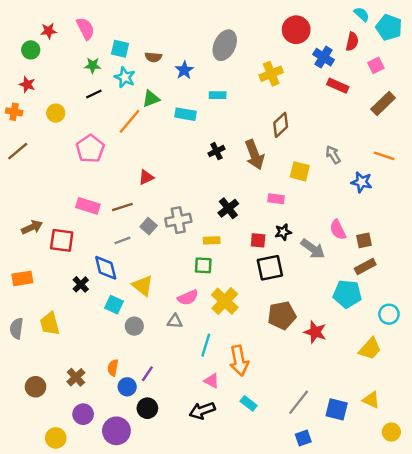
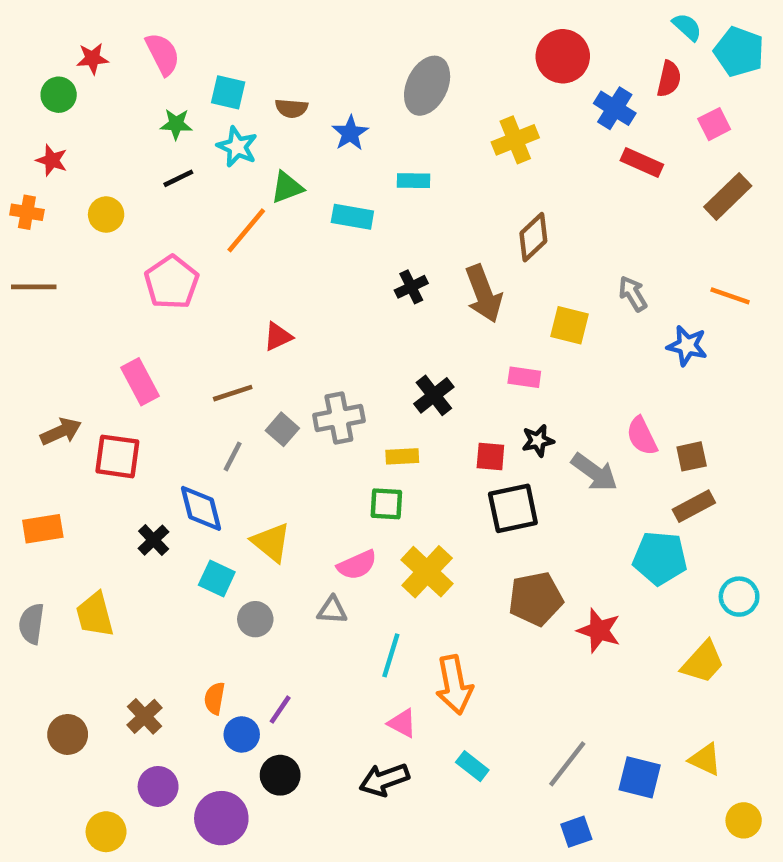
brown line: (18, 151) -> (34, 287), turned 40
pink rectangle: (88, 206) -> (140, 382), moved, turned 45
gray line: (122, 240) -> (233, 456), turned -42

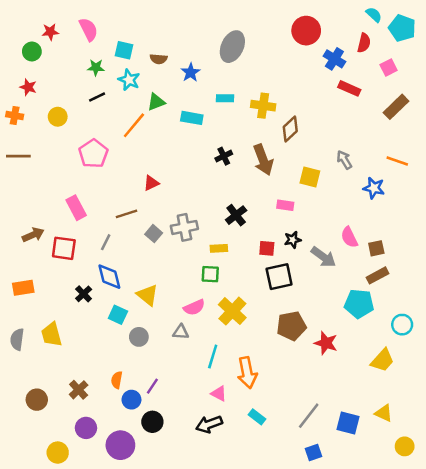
yellow cross: (515, 140) -> (263, 106), moved, turned 30
gray line: (233, 456) -> (106, 242), moved

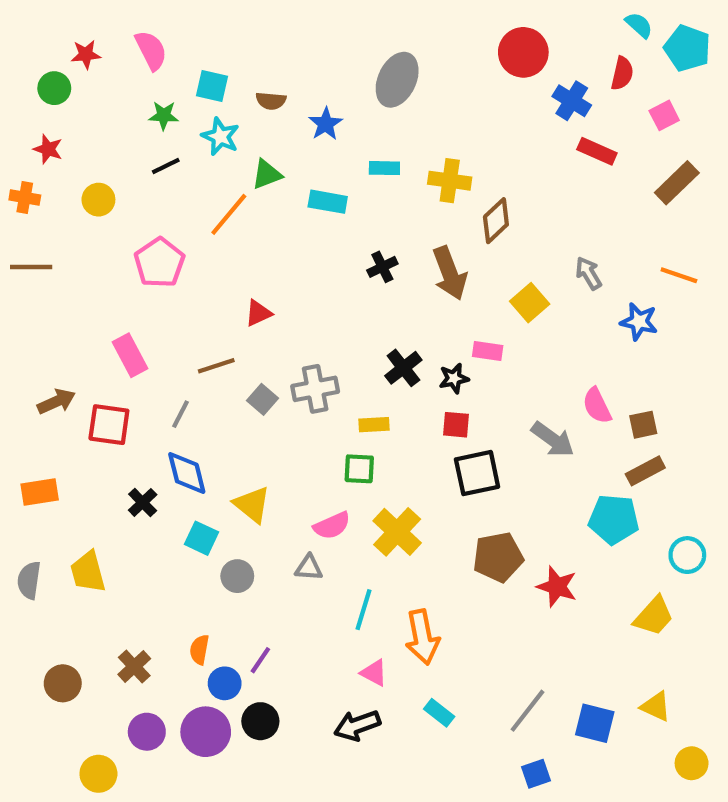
yellow square: (310, 177) -> (530, 303), turned 35
black star: (293, 240) -> (454, 378), moved
purple circle: (120, 445) -> (206, 732), moved

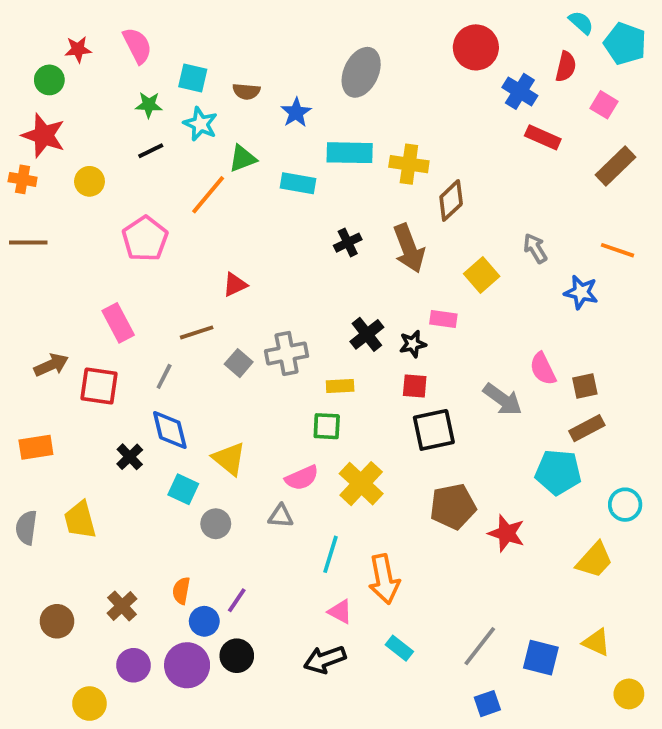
pink square: (664, 115) -> (604, 105), turned -32
red star: (48, 149) -> (44, 135), size x1.6
cyan rectangle: (384, 168) -> (350, 153), size x1.6

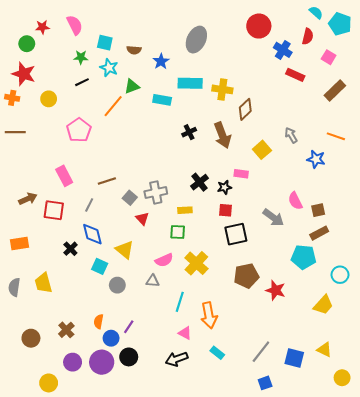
red triangle: (235, 285) -> (142, 219), moved, turned -48

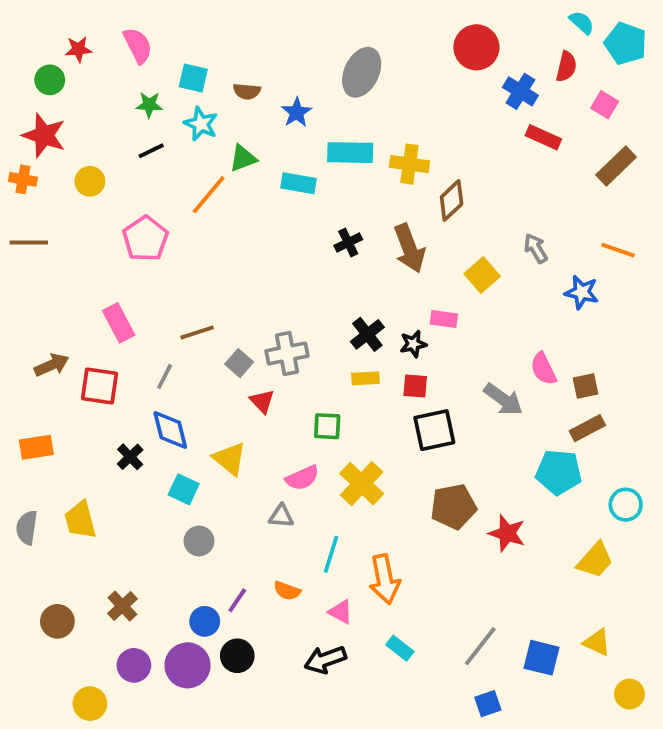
yellow rectangle: (185, 210) -> (365, 378), moved
gray circle: (117, 285) -> (199, 541), moved
orange semicircle: (99, 322) -> (287, 591), moved, turned -80

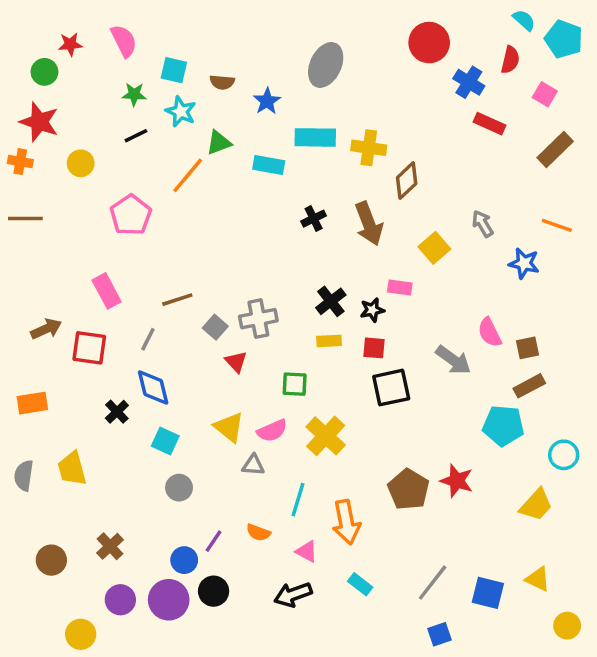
yellow triangle: (230, 459) -> (229, 427), moved
brown pentagon: (453, 507) -> (408, 489), moved, turned -30

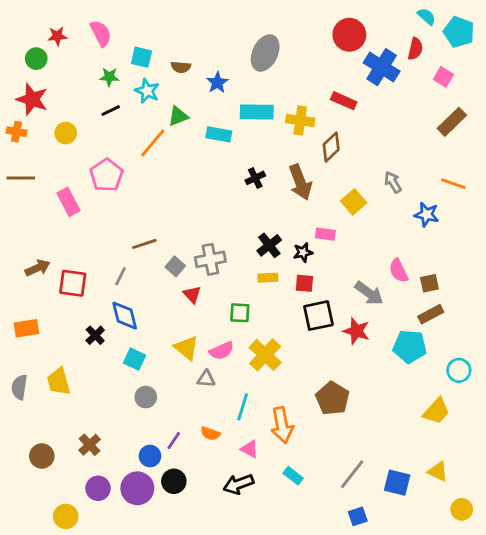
blue cross: (469, 82) -> (382, 67), size x1.4
red rectangle: (490, 124) -> (344, 101), moved
pink rectangle: (107, 291) -> (69, 202), moved
red star: (457, 481) -> (356, 331), moved

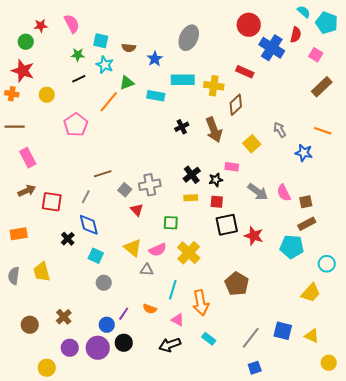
pink rectangle: (69, 202) -> (28, 158), moved
gray arrow: (369, 293) -> (258, 192), moved
blue square: (397, 483) -> (283, 331), moved

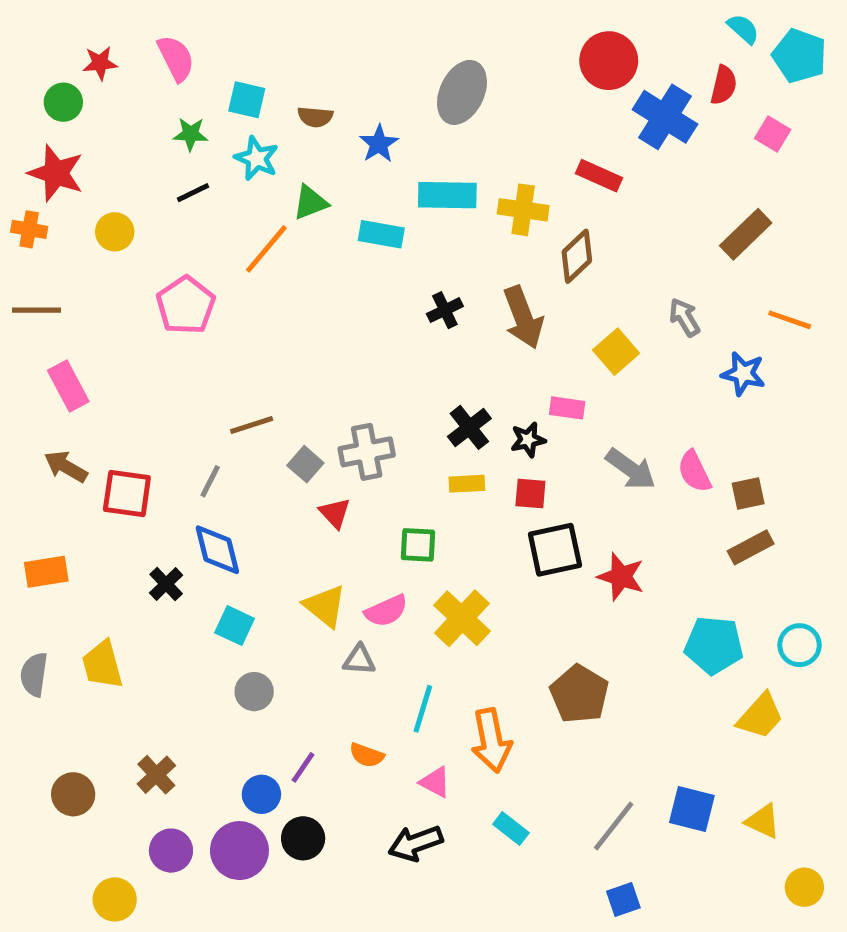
brown rectangle: (322, 87) -> (746, 234), moved
brown arrow: (27, 191) -> (66, 467), turned -126
cyan pentagon: (292, 247) -> (714, 645), moved

